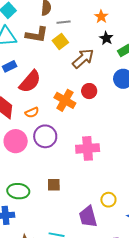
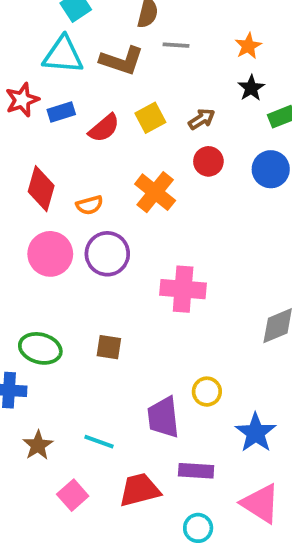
yellow square: (60, 42) -> (150, 118), moved
brown arrow: (83, 58) -> (202, 119), size x0.6
red semicircle: (30, 82) -> (104, 128), moved, size x0.7
red circle: (89, 91) -> (208, 161), moved

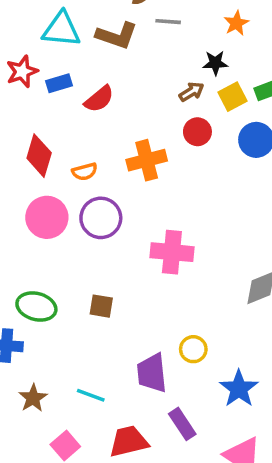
black star: (251, 88) -> (215, 63), moved, turned 30
yellow square: (150, 118) -> (233, 97), moved
orange cross: (155, 192) -> (147, 160), turned 36
purple rectangle: (196, 471) -> (182, 424), turned 52

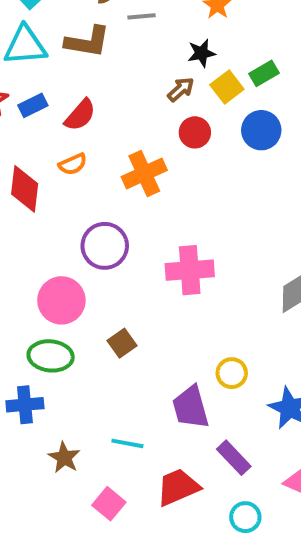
orange semicircle: (85, 172) -> (73, 164), moved
pink circle: (47, 217) -> (61, 300), moved
brown square: (101, 306) -> (122, 343), turned -35

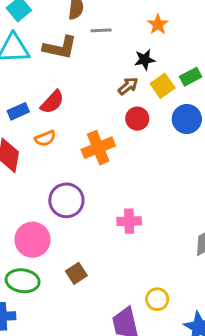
blue rectangle: (33, 105) -> (18, 111), moved
pink cross: (190, 270) -> (129, 221), size x0.7

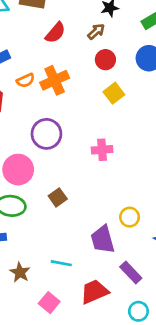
yellow square: (163, 86) -> (114, 93), moved
red semicircle: (52, 102) -> (55, 33), moved
orange cross: (98, 148) -> (55, 80), moved

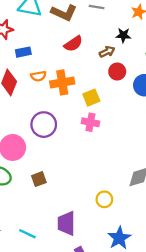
red circle: (105, 60) -> (117, 72), moved
yellow square: (114, 93) -> (91, 98), moved
pink cross: (102, 150) -> (90, 122), moved
yellow circle: (130, 217) -> (104, 199), moved

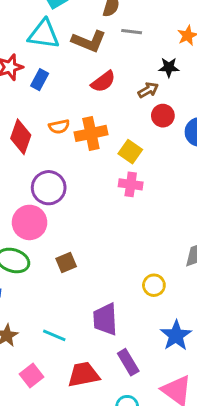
blue rectangle: (23, 52) -> (40, 80), moved, turned -48
yellow square: (91, 98) -> (130, 152), turned -30
purple circle: (44, 125) -> (49, 188), moved

